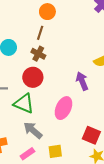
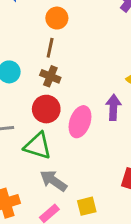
purple arrow: (82, 81) -> (113, 107), turned 30
pink ellipse: (63, 108) -> (80, 122), moved

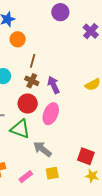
orange circle: (57, 18) -> (18, 39), moved
purple arrow: (113, 107) -> (53, 85), moved, turned -30
gray arrow: (53, 181) -> (42, 149), moved

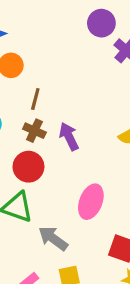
purple circle: (60, 12) -> (101, 23), moved
pink ellipse: (51, 114) -> (91, 202), moved

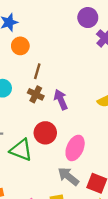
red circle: (28, 167) -> (45, 133), moved
gray arrow: (53, 238) -> (68, 176), moved

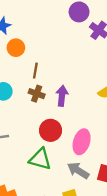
purple arrow: (61, 100) -> (62, 96), turned 36
green triangle: (21, 150) -> (40, 159), moved

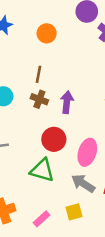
orange circle: (16, 48) -> (47, 33), moved

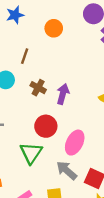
brown line: (39, 74) -> (25, 56), moved
green triangle: (42, 170) -> (31, 153), turned 40

